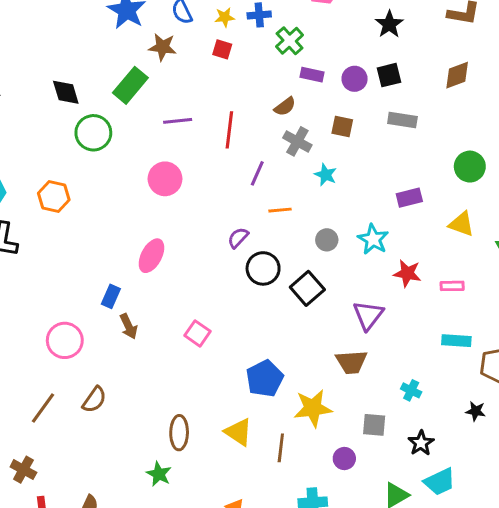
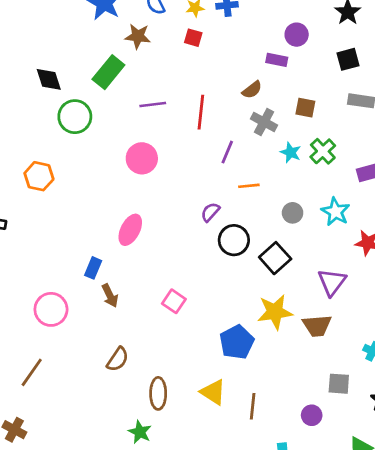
green cross: (290, 41) -> (323, 151), moved
purple circle: (355, 79) -> (297, 35), moved
brown semicircle: (94, 400) -> (118, 359), moved
yellow star: (313, 408) -> (275, 312), moved

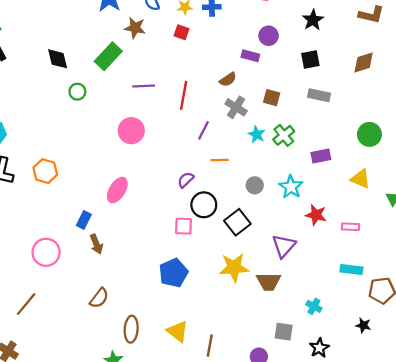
green circle: (75, 117) -> (77, 92), size x0.6
orange hexagon: (39, 176) -> (45, 171), moved
pink square: (174, 301) -> (183, 226), moved, turned -36
blue pentagon: (237, 342) -> (173, 273), moved

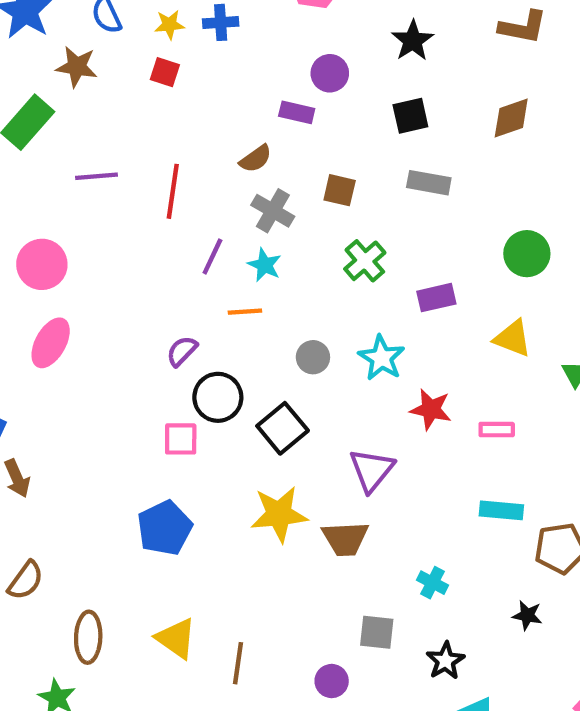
pink circle: (131, 131) -> (42, 264), moved
cyan star: (257, 134) -> (265, 265), moved
pink ellipse: (117, 190) -> (51, 343), moved

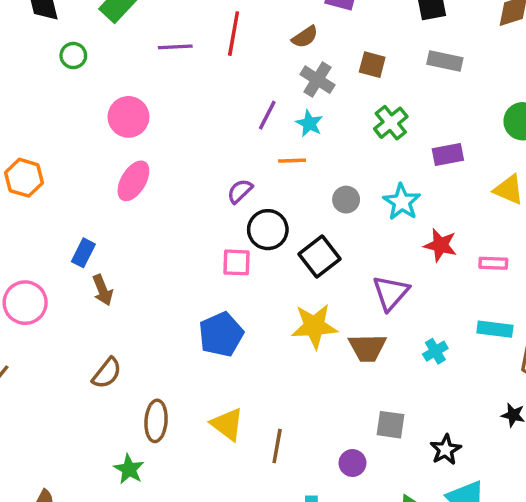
red line: (173, 191) -> (234, 34), moved
cyan cross: (432, 583) -> (435, 351), moved, turned 30

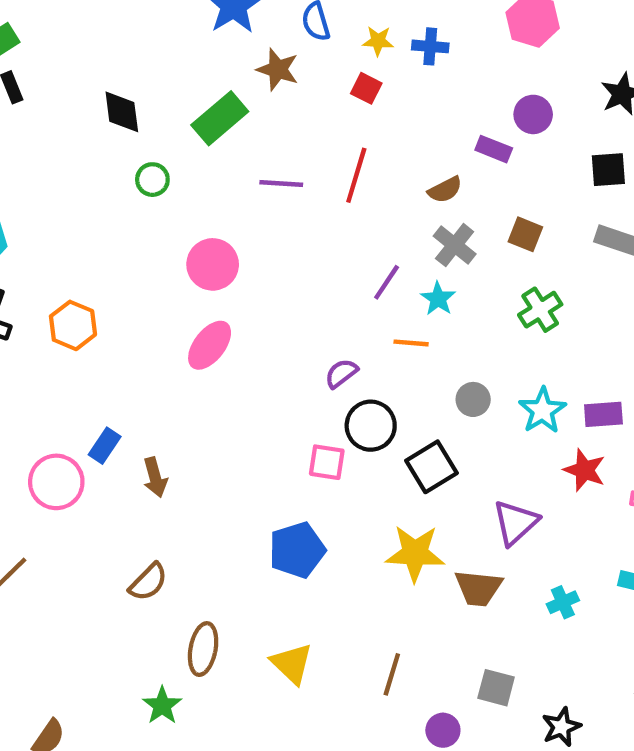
purple rectangle: (448, 155) -> (603, 414), moved
blue rectangle: (83, 253) -> (105, 446), moved
brown line: (277, 446) -> (392, 674), moved

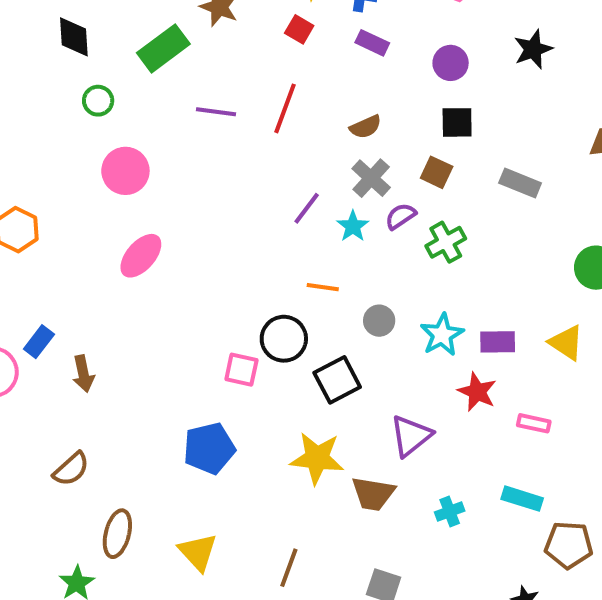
purple rectangle: (494, 149) -> (372, 43), moved
black square: (608, 170) -> (457, 122), moved
pink circle: (213, 264) -> (125, 171), moved
orange line: (411, 343) -> (323, 287), moved
purple semicircle: (341, 373) -> (401, 216), moved

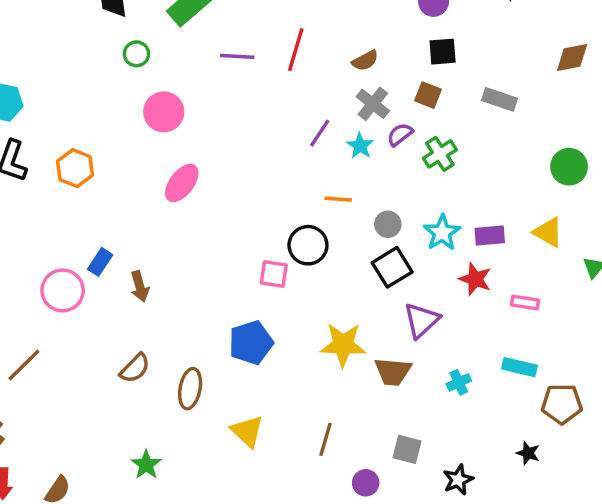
black square: (337, 380) -> (392, 267), moved
brown ellipse: (117, 534) -> (190, 389), moved

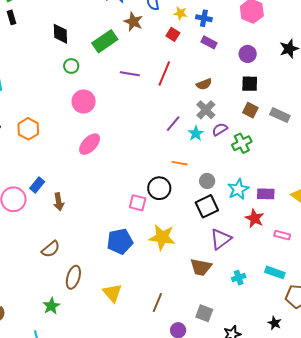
brown square: (428, 95) -> (250, 110), moved
yellow star: (343, 345) -> (162, 237), moved
brown ellipse: (190, 389) -> (73, 277), moved

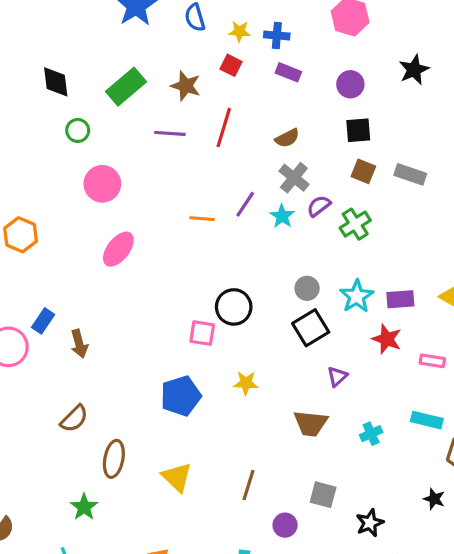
brown star: (133, 22) -> (186, 86), moved
orange line: (180, 163) -> (202, 219), moved
yellow star: (162, 237) -> (246, 383), size x0.6
purple triangle: (221, 239) -> (337, 377), size x0.6

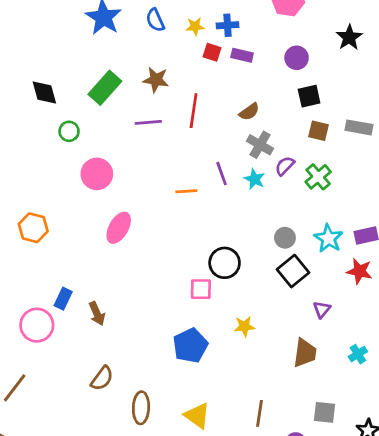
red square: (231, 65) -> (212, 52), moved
purple line: (245, 204) -> (222, 174), turned -45
brown trapezoid: (311, 423) -> (305, 353), turned -80

